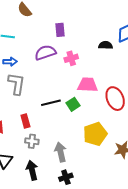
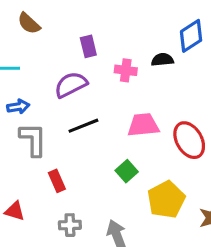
pink cross: (71, 58) -> (126, 70), moved, turned 32
black line: (51, 103) -> (83, 126), moved
green square: (73, 104) -> (127, 171), moved
red rectangle: (25, 121) -> (57, 181), moved

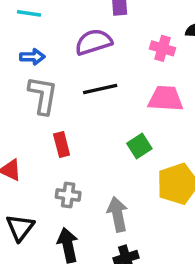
pink cross: (126, 70) -> (162, 48), moved

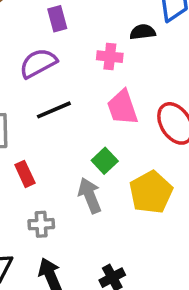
pink trapezoid: (166, 99) -> (123, 107), turned -102
gray arrow: (117, 214) -> (90, 196), moved

